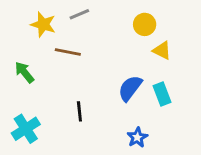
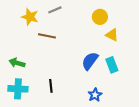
green arrow: (24, 72) -> (17, 63), moved, turned -35
black line: (79, 111) -> (51, 86), moved
cyan cross: (26, 129) -> (18, 89), turned 36

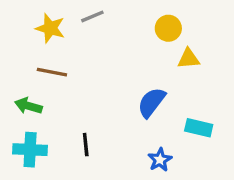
yellow triangle: (112, 35) -> (189, 59), turned -32
brown line: (47, 36) -> (52, 72), moved
cyan rectangle: (112, 65) -> (199, 128), moved, turned -56

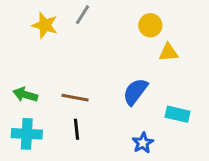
gray line: (92, 16) -> (83, 15), turned -35
brown line: (52, 72) -> (75, 98), moved

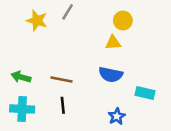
yellow triangle: (168, 52) -> (113, 43), moved
blue semicircle: (135, 92) -> (111, 75), turned -115

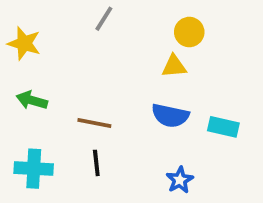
yellow star: (37, 20) -> (24, 43), moved
green arrow: (21, 77) -> (32, 100), moved
cyan rectangle: (145, 93) -> (223, 127), moved

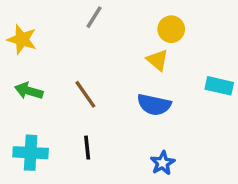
yellow triangle: (174, 66) -> (157, 60), turned 45
brown line: (94, 123) -> (85, 94), moved, turned 44
cyan rectangle: (223, 127) -> (219, 86), moved

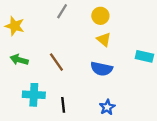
yellow circle: (171, 29) -> (100, 16), moved
black line: (87, 148) -> (63, 105), moved
cyan cross: (31, 153) -> (34, 95), moved

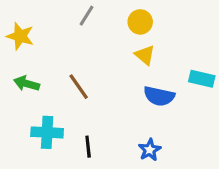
blue semicircle: (102, 69) -> (159, 96), moved

